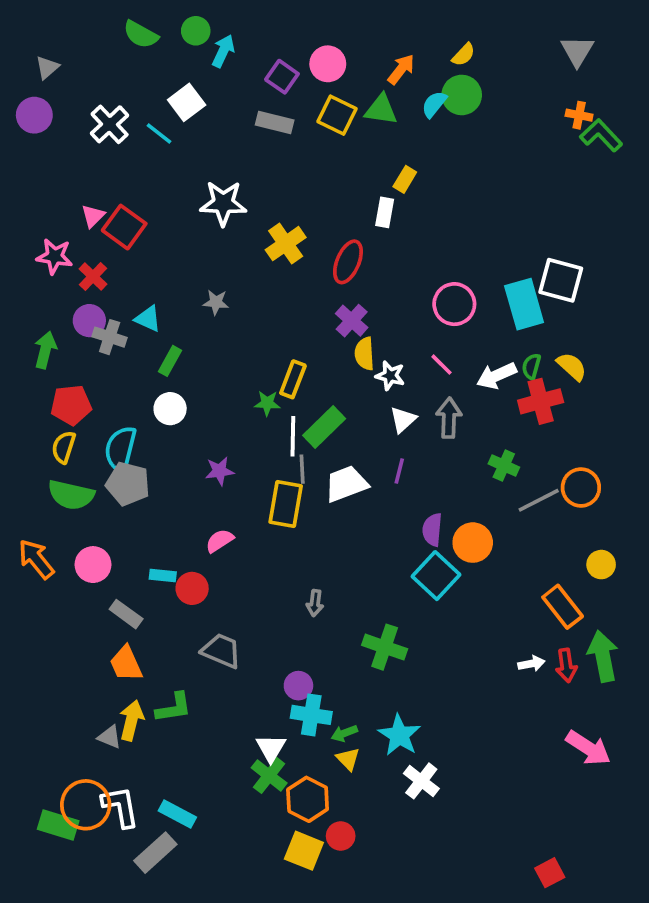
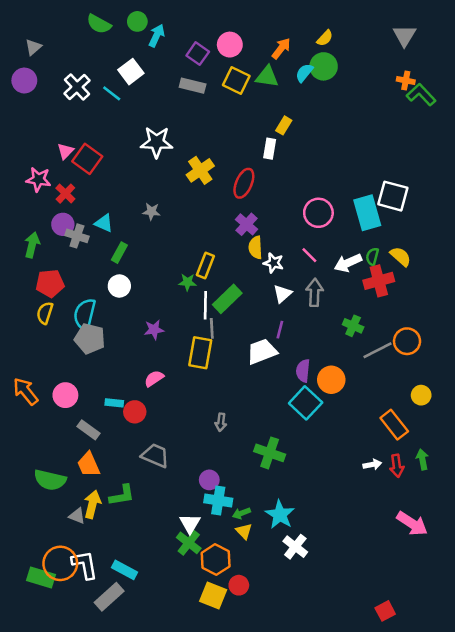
white trapezoid: (346, 484) -> (262, 351), moved
green semicircle: (71, 495) -> (50, 480), moved
green arrow: (603, 656) -> (422, 459), size x0.6

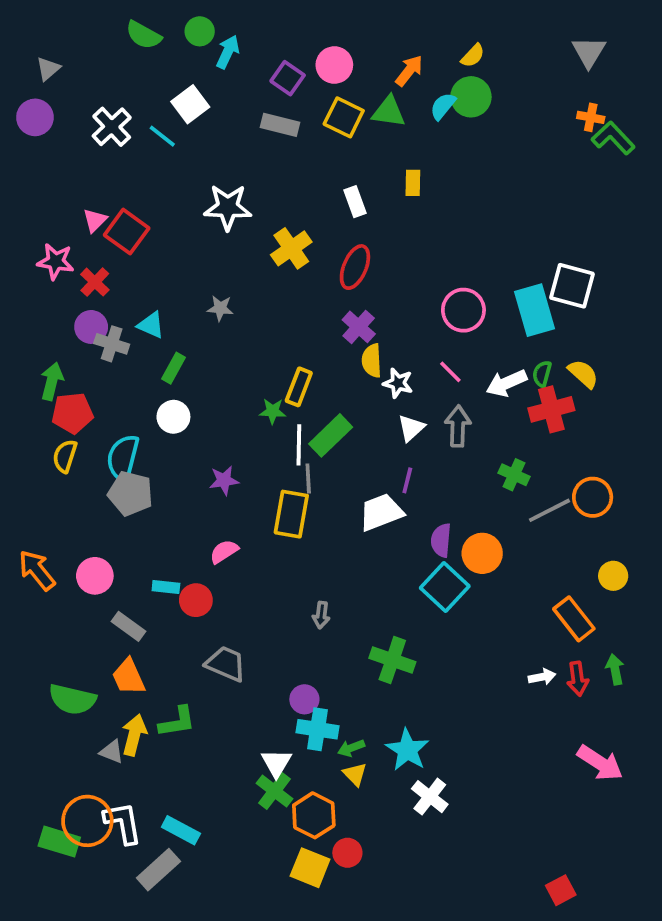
yellow rectangle: (284, 125) -> (413, 183), turned -30
white rectangle: (270, 149) -> (355, 202), moved, turned -30
green arrow: (32, 245) -> (52, 381), moved

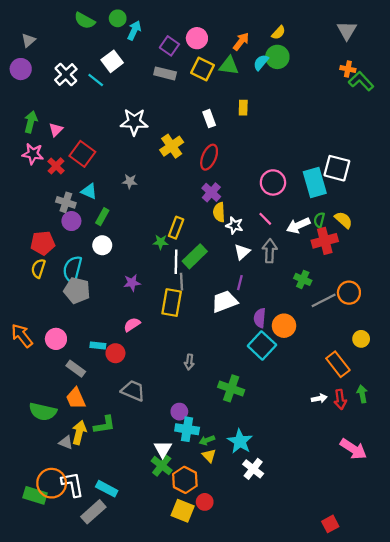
red square: (127, 232) -> (82, 154), moved
purple circle: (91, 327) -> (71, 221), moved
green arrow: (52, 381) -> (31, 122), moved

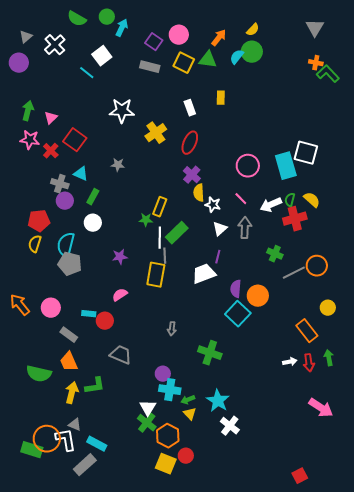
white cross: (66, 75) -> (55, 45), moved
gray triangle: (66, 442) -> (75, 425), moved

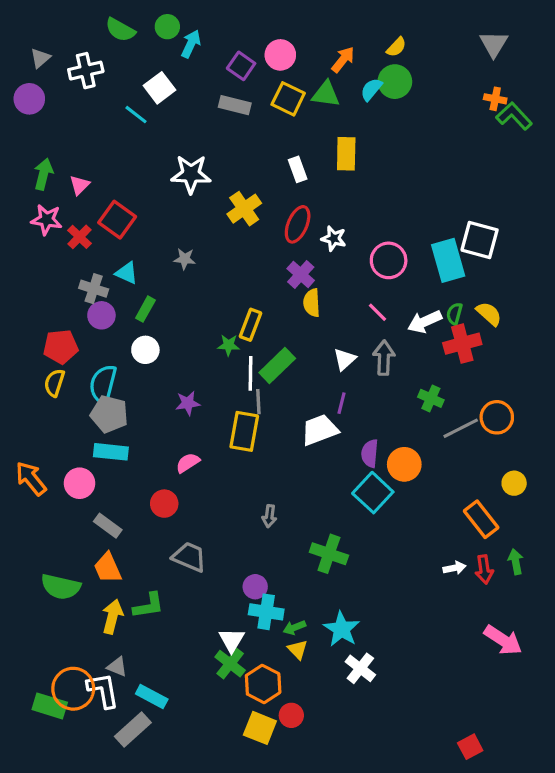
white cross: (55, 45) -> (86, 71), turned 30
yellow rectangle: (221, 98) -> (346, 154), size x1.5
white star: (213, 205) -> (334, 238), moved
cyan rectangle: (89, 314) -> (111, 452), moved, size x1.5

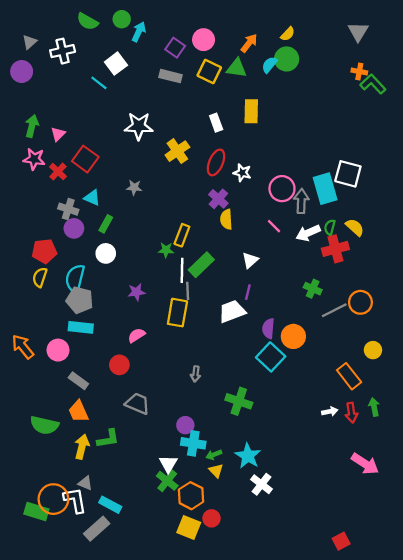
gray arrow: (384, 358) -> (301, 201), moved

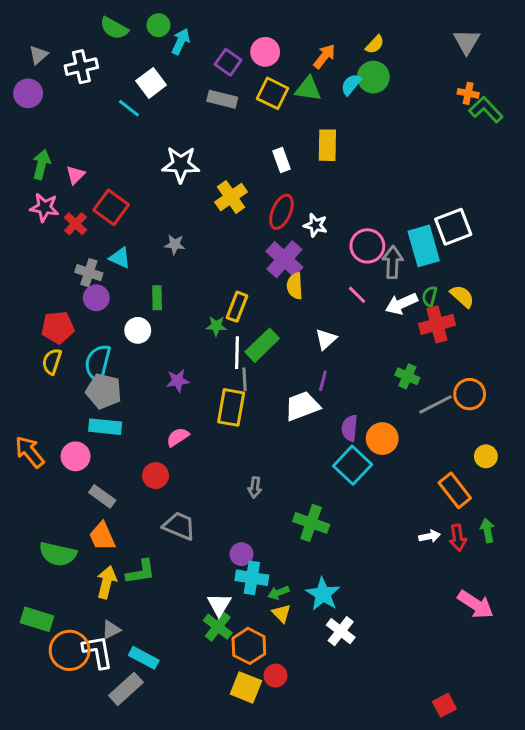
white square: (348, 174) -> (453, 227), turned -36
purple cross: (218, 199) -> (284, 259), size x1.4
green rectangle: (106, 224) -> (157, 298), moved, turned -30
gray triangle: (85, 483) -> (111, 630), turned -49
green rectangle: (36, 512) -> (37, 619), moved

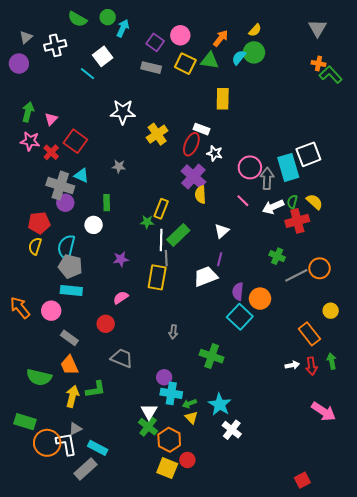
white rectangle: (281, 160) -> (201, 129), moved, turned -49
gray cross: (89, 273) -> (60, 186), size x1.5

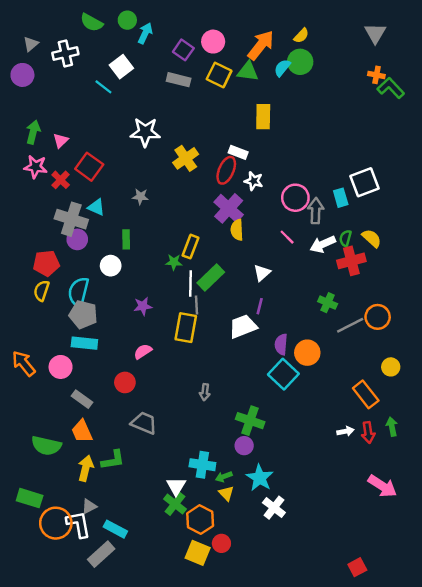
orange arrow: (221, 38) -> (261, 45), size x1.5
cyan rectangle: (288, 167) -> (341, 198), size x0.6
purple circle: (164, 377) -> (244, 446), moved

